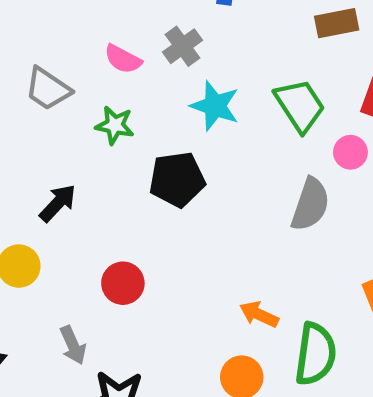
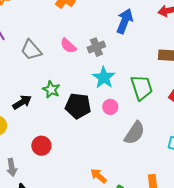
green star: (115, 125) -> (51, 90), moved
pink circle: (350, 152) -> (110, 107), moved

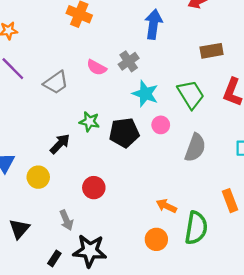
gray trapezoid: (31, 50) -> (56, 83), turned -70

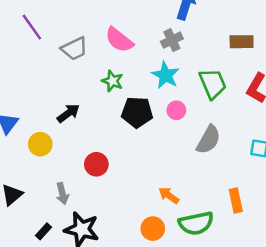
gray cross: (129, 61) -> (172, 40), moved
pink semicircle: (97, 67) -> (119, 40), size x1.4
green star: (89, 122) -> (112, 81), moved
green semicircle: (196, 228) -> (196, 223), turned 60

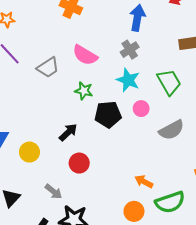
black arrow: (68, 113) -> (68, 132), moved
gray semicircle: (208, 140) -> (171, 130), turned 40
gray arrow: (62, 194) -> (53, 192), turned -30

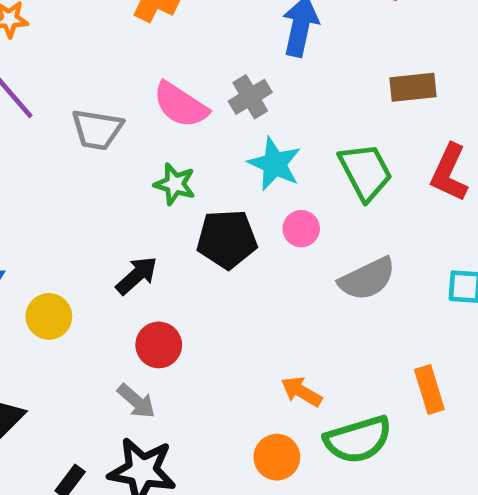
gray cross: (130, 50) -> (250, 97), moved
gray trapezoid: (48, 67) -> (97, 129), turned 40
gray arrow: (53, 192) -> (136, 401), moved

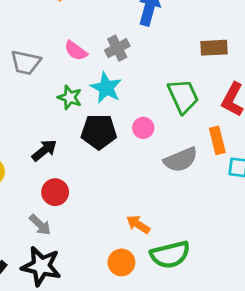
pink semicircle: (181, 105) -> (76, 51), size x0.7
cyan star: (275, 164) -> (106, 88), moved
orange rectangle: (429, 390) -> (217, 140), moved

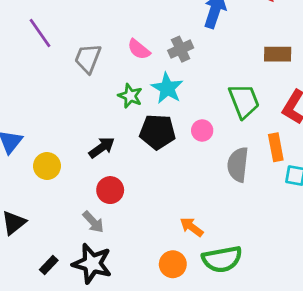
gray trapezoid: (26, 63) -> (88, 58), turned 96
gray semicircle: (181, 160) -> (238, 165), turned 116

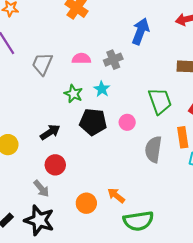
pink semicircle: (139, 49) -> (81, 59), turned 138
cyan star: (167, 88) -> (102, 89), size x0.7
orange circle: (173, 264) -> (86, 203), moved

